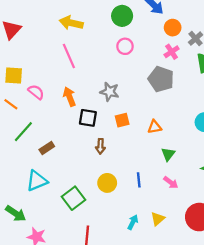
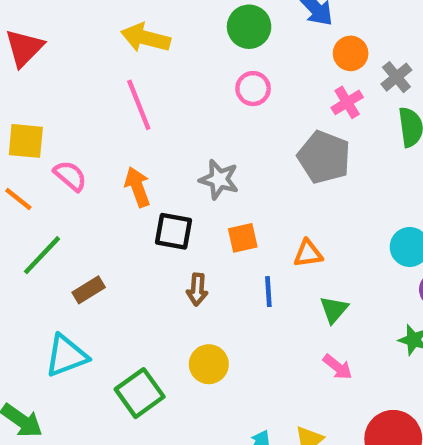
blue line: (139, 180) -> (268, 292), moved

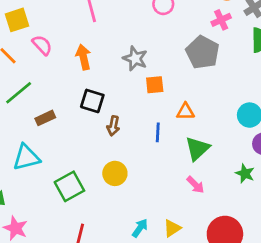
yellow square: (26, 141) -> (17, 20), turned -30
black square: (174, 231) -> (92, 101), moved
orange square: (243, 238) -> (155, 85), moved
green triangle: (334, 310) -> (197, 149), size x1.4

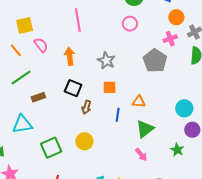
orange square: (155, 85) -> (110, 87), moved

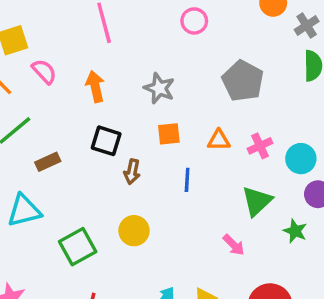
pink cross: (170, 39) -> (260, 146), moved
orange triangle: (139, 102) -> (219, 140), moved
green triangle: (145, 129) -> (257, 201), moved

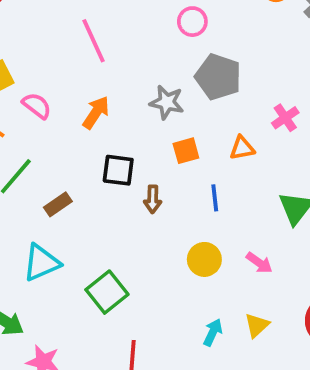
gray pentagon: (243, 81) -> (218, 77), moved
orange arrow: (95, 86) -> (96, 112), turned 56
pink cross: (260, 146) -> (285, 118), moved
yellow circle: (134, 231) -> (204, 259), moved
pink arrow: (234, 245) -> (259, 263), moved

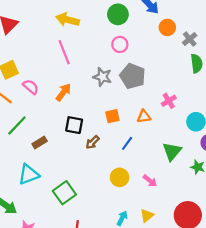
gray star: (167, 102) -> (102, 77), moved
blue line: (215, 198) -> (127, 143), turned 40
brown arrow: (153, 199) -> (92, 142), turned 40

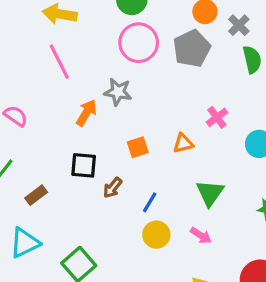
pink circle: (120, 44) -> (139, 43), size x1.6
gray pentagon: (133, 76) -> (192, 49), moved, turned 30
orange arrow: (63, 92) -> (86, 113), moved
blue line: (127, 143) -> (150, 202), moved
green triangle: (172, 151) -> (210, 193), moved

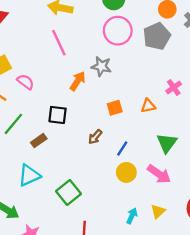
black square: (84, 165) -> (58, 115), moved
pink arrow: (201, 235) -> (159, 174), size x1.5

